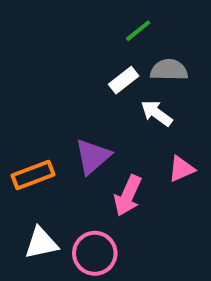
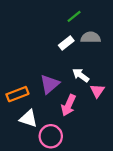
white arrow: (157, 113) -> (81, 75), moved
pink triangle: (181, 169) -> (97, 91), turned -32
white triangle: (41, 243) -> (29, 119), moved, turned 30

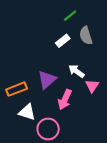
gray semicircle: (91, 37) -> (86, 36), turned -108

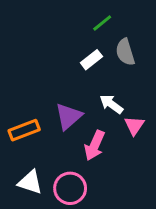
white triangle: (27, 112) -> (30, 182), moved

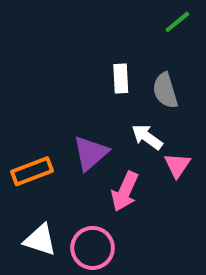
green line: (102, 23) -> (177, 22), moved
gray semicircle: (125, 52) -> (165, 91), moved
white rectangle: (91, 60) -> (121, 78), turned -55

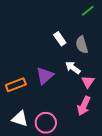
white rectangle: (121, 78) -> (60, 39), turned -32
pink arrow: (125, 191) -> (84, 106), moved

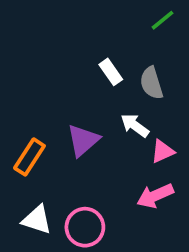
pink triangle: (88, 82) -> (163, 151), turned 32
orange rectangle: (16, 85) -> (29, 157), turned -36
pink arrow: (84, 106) -> (155, 196), turned 42

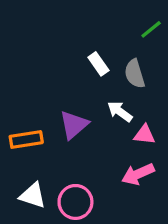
green line: (163, 20) -> (151, 29), moved
pink triangle: (163, 151) -> (145, 135), turned 30
orange rectangle: (29, 157) -> (26, 140), turned 48

